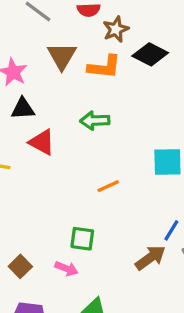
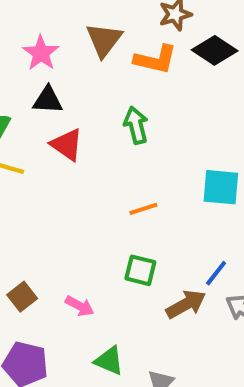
green arrow: (95, 121) -> (136, 125), turned 72
green square: (82, 239) -> (140, 270), moved

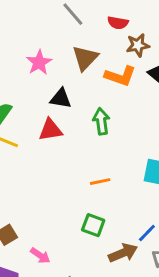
black triangle: (48, 100) -> (61, 98), moved
red triangle: (67, 145) -> (50, 130), turned -50
pink arrow: (80, 306) -> (40, 256), moved

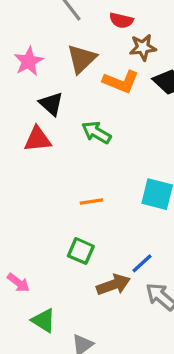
black triangle: (61, 98) -> (51, 104), turned 30
green arrow: (101, 121) -> (96, 132), turned -55

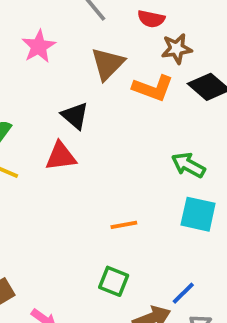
pink star: (29, 61) -> (39, 46), moved
green arrow: (96, 132) -> (188, 165), moved

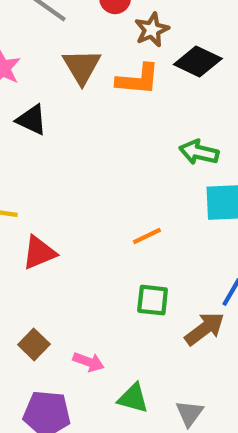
black triangle: (75, 116) -> (32, 120), moved
red triangle: (61, 156) -> (39, 253), moved

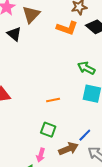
brown triangle: (82, 67) -> (31, 14), moved
pink arrow: (89, 362) -> (41, 155), moved, turned 72

